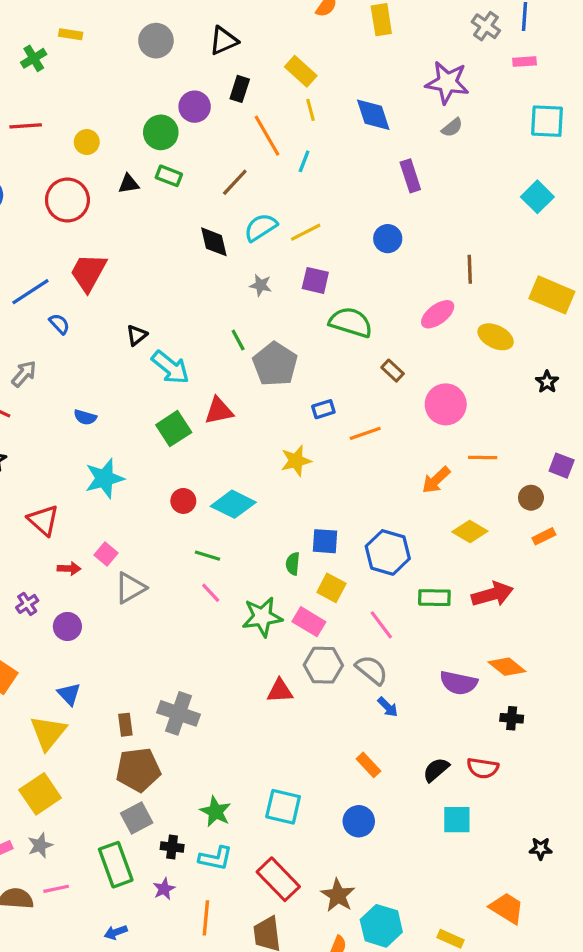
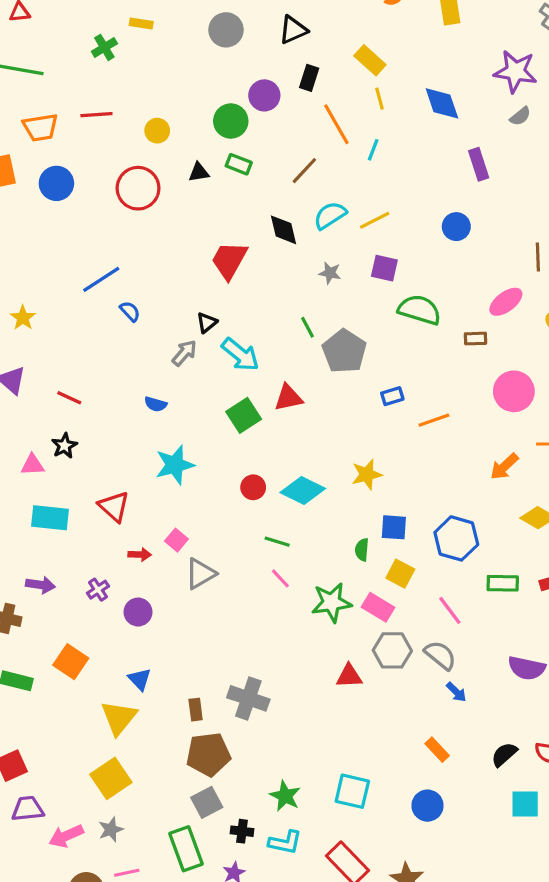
red trapezoid: (88, 272) -> (229, 260), moved
brown rectangle: (393, 371) -> (475, 339), moved, turned -45
gray arrow: (24, 374) -> (184, 353), moved
yellow star: (296, 461) -> (367, 474), moved

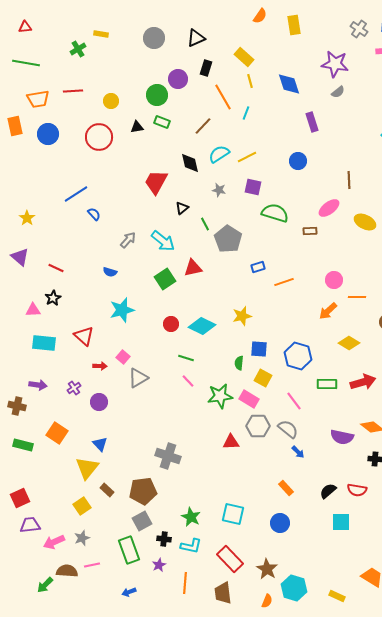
black triangle: (207, 323) -> (182, 208), moved
pink circle: (514, 391) -> (334, 280), moved, size x0.7
brown rectangle: (196, 710) -> (107, 490), moved, turned -40
yellow square: (111, 778) -> (82, 506), size x0.7

